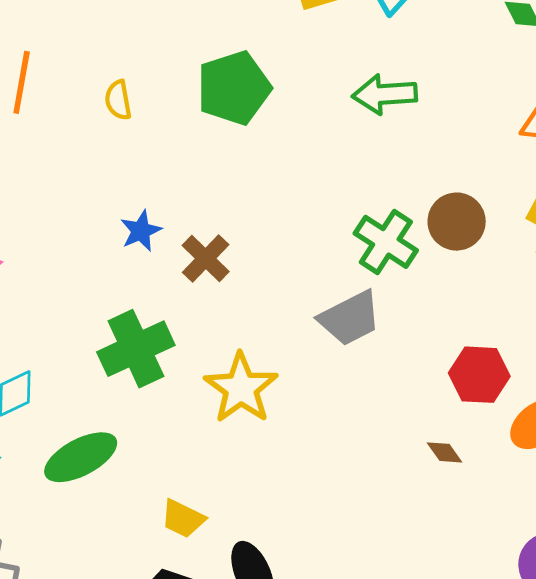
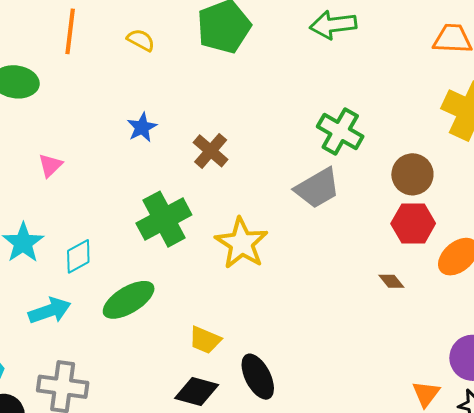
yellow semicircle: (118, 100) -> (141, 40), turned 132
brown circle: (457, 222) -> (412, 174), moved
blue star: (141, 231) -> (142, 127), moved

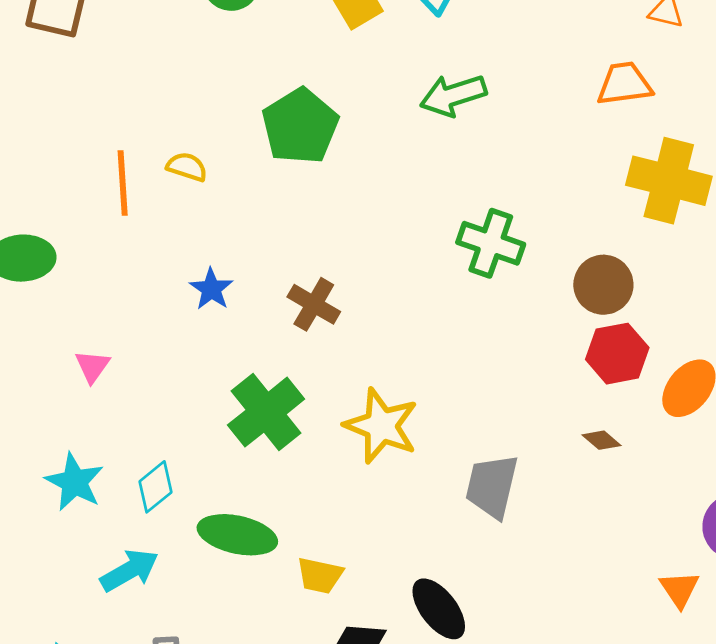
orange line: (70, 31) -> (123, 183), moved
gray trapezoid: (317, 188) -> (492, 486), moved, turned 144
green ellipse: (129, 300) -> (237, 535), turned 54
yellow trapezoid: (205, 340) -> (320, 575), moved

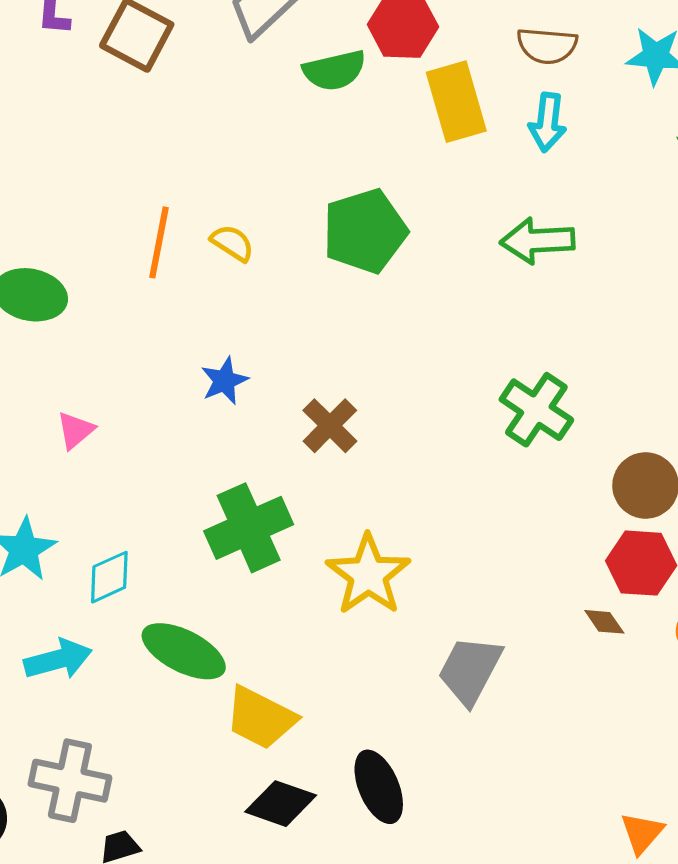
brown diamond: (602, 440) -> (604, 622), moved
yellow trapezoid: (320, 575) -> (261, 718), size x1.4

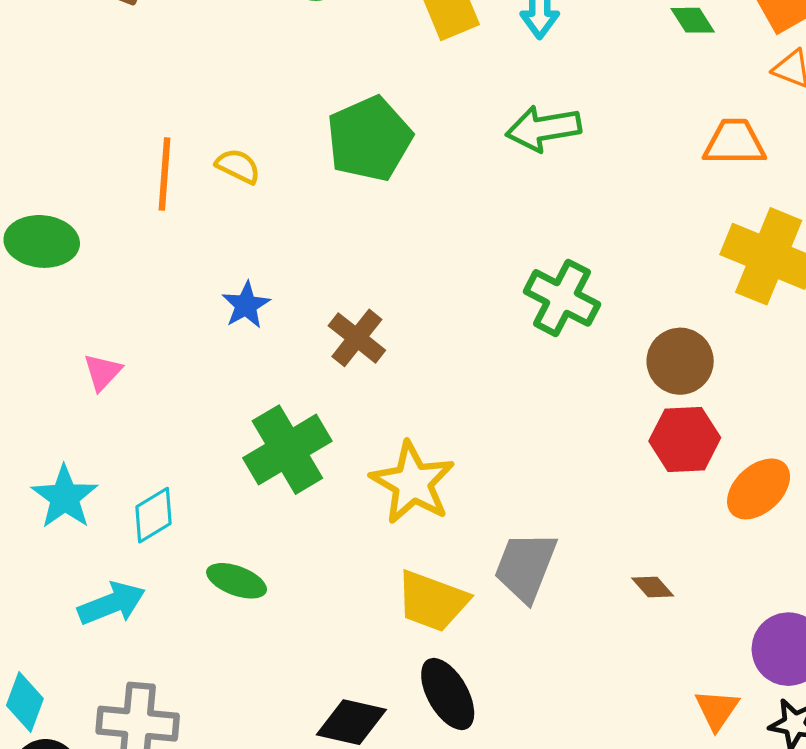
brown diamond: (604, 622) -> (653, 587), moved
green ellipse: (184, 651) -> (237, 581), size x0.7
yellow trapezoid: (261, 718) -> (432, 601), moved

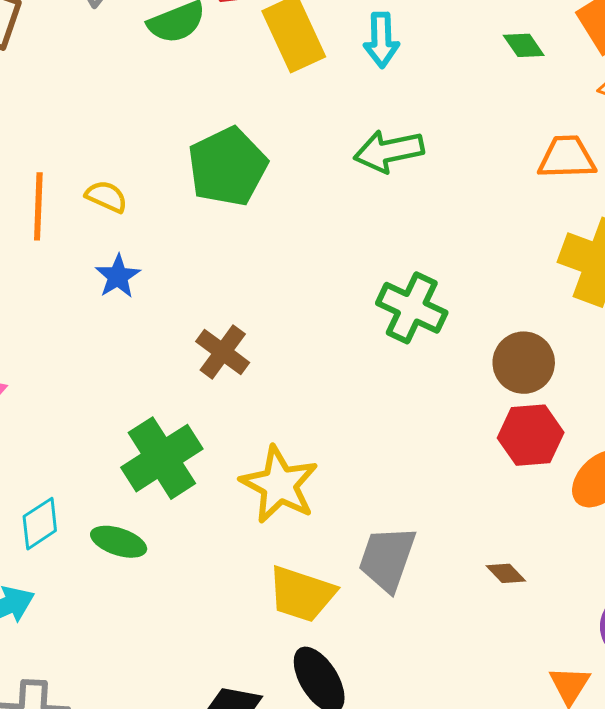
blue star: (246, 305) -> (118, 276), moved
green ellipse: (237, 581) -> (119, 542), moved

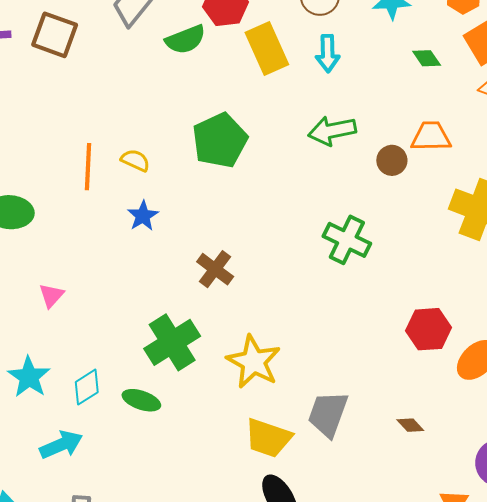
orange trapezoid: (567, 157) -> (431, 137), moved
brown circle: (524, 363) -> (392, 160), moved, size x0.7

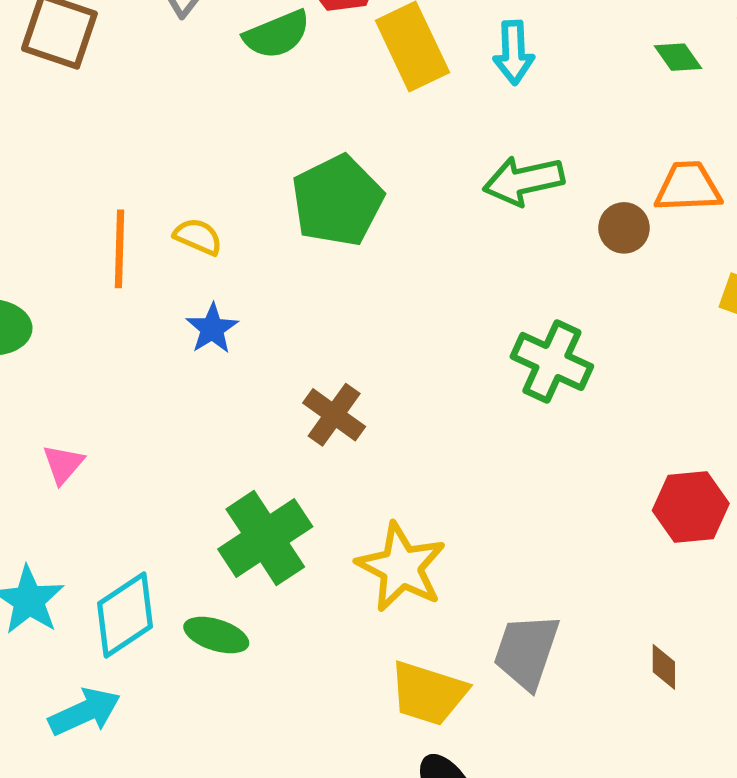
cyan diamond: (87, 387) -> (125, 615), size x1.4
brown diamond: (410, 425) -> (664, 667), turned 44

